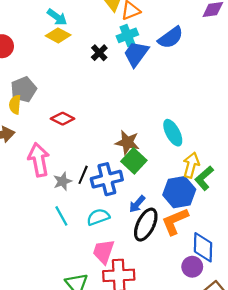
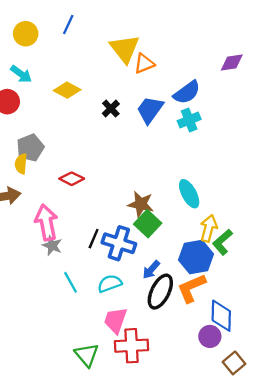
cyan arrow: (57, 17) -> (21, 74), moved
cyan cross: (127, 35) -> (189, 120), moved
blue cross: (107, 179) -> (119, 243), turned 32
gray star: (63, 181) -> (52, 246), moved, turned -30

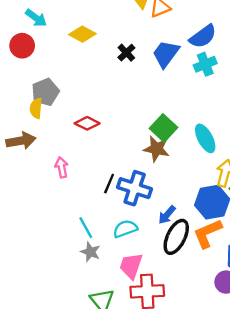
pink arrow: (46, 222) -> (62, 167), size x0.6
green square: (148, 224) -> (163, 128), moved
gray star: (52, 246) -> (90, 252), moved

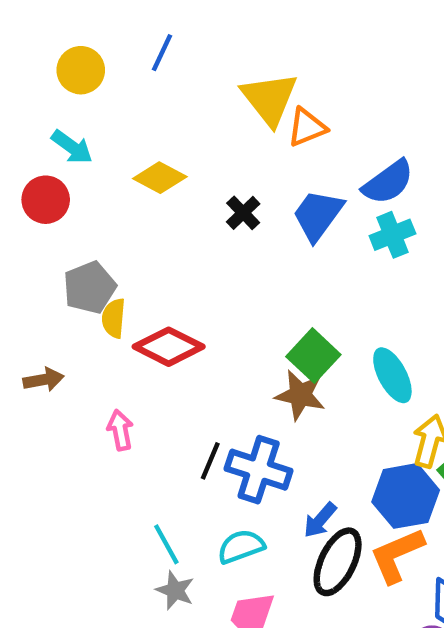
yellow semicircle: (36, 108) -> (114, 318), moved
red diamond: (87, 123) -> (169, 347), size x1.4
brown arrow: (21, 141) -> (43, 380), size x0.7

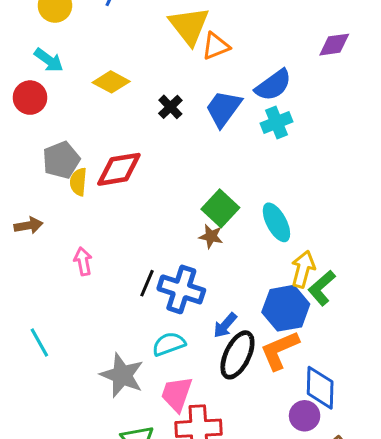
red diamond: (169, 347) -> (119, 169), moved, turned -36
brown star: (300, 395) -> (211, 236), size x0.7
cyan line: (166, 544) -> (39, 342), moved
gray star: (175, 590) -> (122, 375), size x1.6

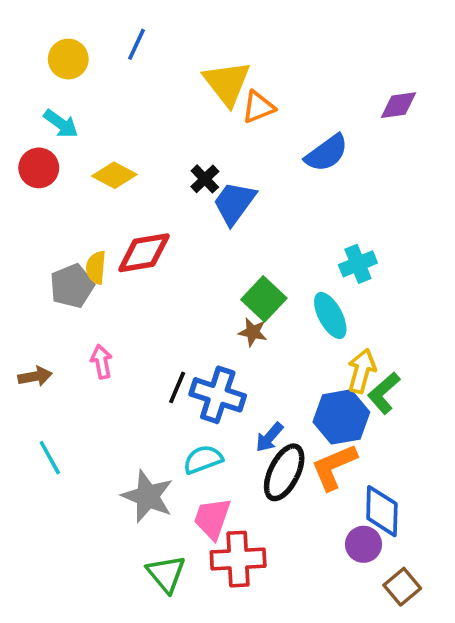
yellow diamond: (111, 82) -> (114, 175), moved
blue trapezoid: (223, 108) -> (234, 203), moved
cyan cross: (276, 123) -> (358, 264), moved
gray pentagon: (61, 160) -> (72, 286), moved
brown arrow: (28, 225) -> (35, 376), moved

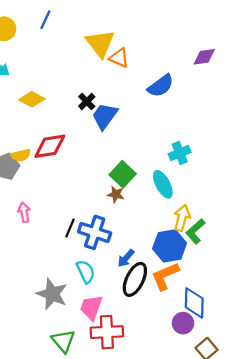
orange triangle: (258, 107) -> (119, 58), turned 45
yellow semicircle: (96, 268) -> (21, 155), turned -108
cyan semicircle: (203, 459) -> (86, 272), turned 85

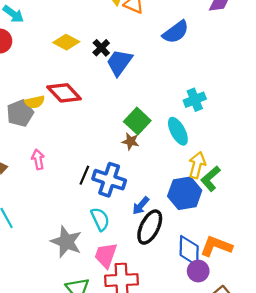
yellow diamond: (32, 99) -> (66, 42), moved
red diamond: (50, 146) -> (64, 93), turned 56
orange L-shape: (165, 276) -> (216, 246), moved, turned 44
blue diamond: (194, 303) -> (189, 251), moved

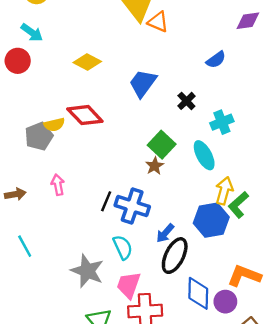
blue semicircle: (176, 32) -> (216, 60), moved, size x0.7
black cross: (101, 48) -> (186, 101), moved
brown star: (131, 141) -> (155, 166), turned 30
blue diamond: (189, 251) -> (198, 293), moved

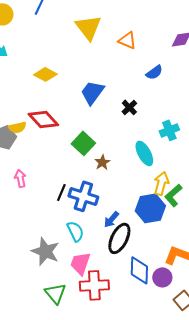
orange triangle: (158, 22) -> (127, 40), moved
cyan cross: (222, 122) -> (169, 130), moved
green square: (162, 145) -> (83, 143), moved

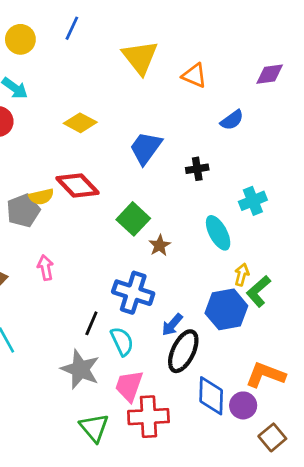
black cross: (129, 107) -> (197, 169), turned 35
yellow arrow: (161, 183) -> (242, 275), size x0.7
black line: (61, 192) -> (91, 323), moved

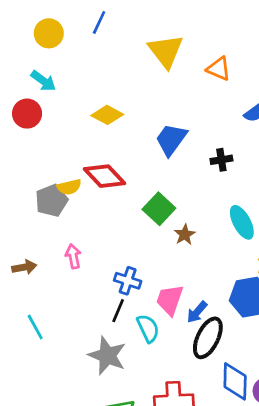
blue cross: (133, 293) -> (128, 281), moved, size x0.7
pink trapezoid: (129, 386) -> (170, 300), moved

